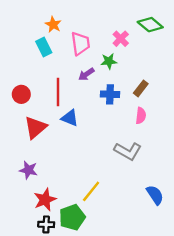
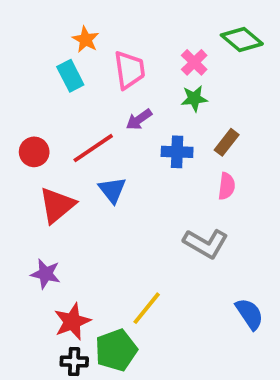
green star: (109, 61) -> (194, 99), moved
red line: (58, 92) -> (93, 148), turned 56
blue triangle: (70, 118) -> (112, 190), turned 30

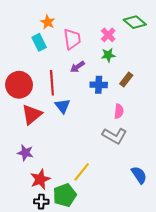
red line: (93, 148) -> (52, 83), turned -60
red circle: (34, 152) -> (19, 85), size x1.6
pink semicircle: (227, 186) -> (119, 111), moved

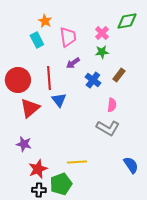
green diamond: (135, 22) -> (127, 21), turned -50
blue cross: (99, 85) -> (93, 80), turned 35
yellow line: (82, 172) -> (77, 162), turned 48

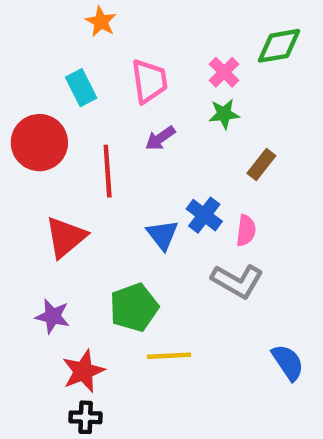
orange star: (45, 21) -> (101, 22), moved
red circle: (18, 80) -> (39, 143), moved
blue cross: (93, 80) -> (204, 215), moved
blue triangle: (59, 100) -> (162, 235), moved
green pentagon: (61, 184) -> (134, 307), moved

